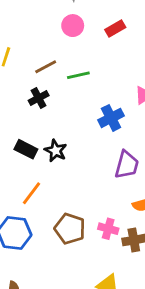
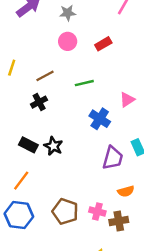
green line: (78, 75) -> (84, 83), moved
blue cross: (111, 118) -> (100, 119), turned -30
orange line: (31, 193) -> (21, 181), moved

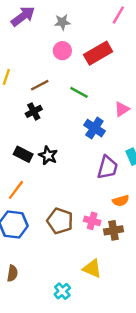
red rectangle: (103, 44) -> (98, 53), size x1.6
green line: (84, 83) -> (79, 92), turned 42

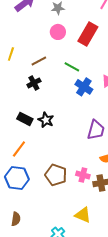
red rectangle: (98, 53) -> (88, 34), turned -30
blue cross: (94, 128) -> (84, 87), moved

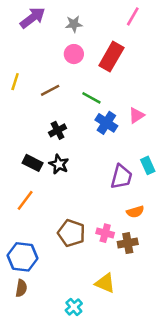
black cross: (34, 83) -> (58, 130), moved
blue hexagon: (17, 178) -> (23, 257), moved

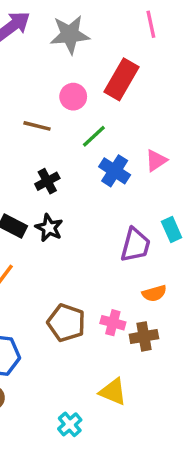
pink line: (133, 16) -> (151, 24), turned -42
gray star: (74, 24) -> (70, 35), size x1.6
pink circle: (74, 54) -> (73, 97), moved
brown line: (50, 90) -> (37, 126), turned 42
green line: (91, 98) -> (94, 136), turned -72

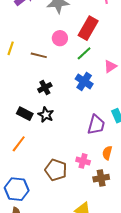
green line: (94, 136) -> (84, 53), moved
pink triangle: (156, 160) -> (110, 66), moved
orange semicircle: (154, 293) -> (107, 153), turned 120
pink cross: (113, 323) -> (83, 161), moved

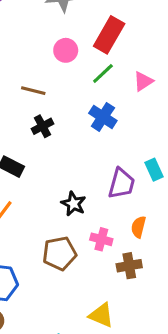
brown line: (39, 55) -> (33, 91), moved
pink triangle: (110, 66) -> (143, 81), moved
black star: (46, 115) -> (73, 204), moved
brown pentagon: (56, 170) -> (60, 253), turned -30

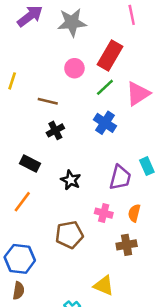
pink triangle: (143, 81) -> (138, 94), size x1.5
black star: (73, 204) -> (71, 180), moved
pink cross: (101, 239) -> (104, 213), moved

